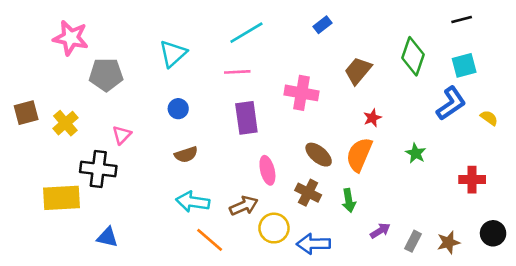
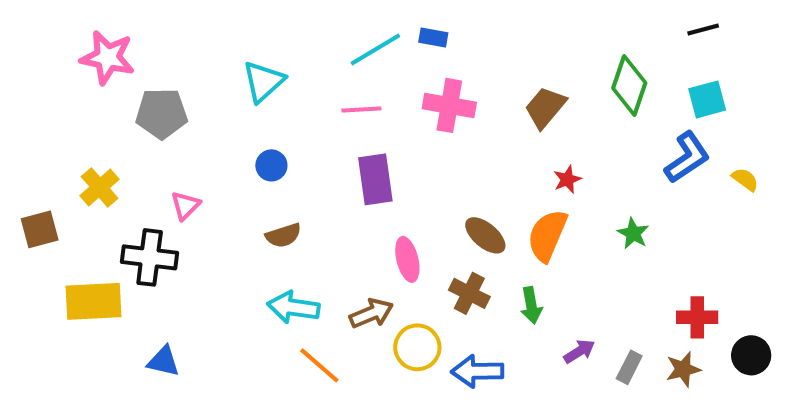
blue rectangle: (323, 25) -> (433, 38), moved, turned 48
pink cross: (302, 93) -> (449, 105), moved
brown square: (26, 113) -> (40, 229), moved
red cross: (472, 180) -> (697, 317), moved

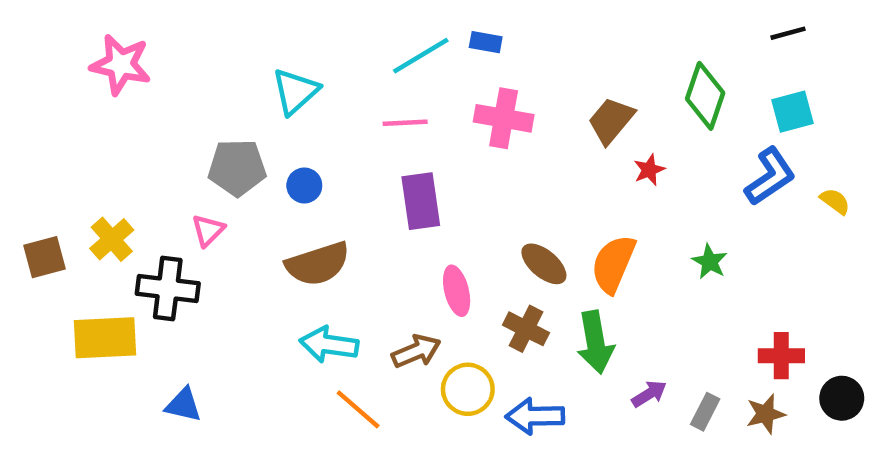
gray pentagon: (161, 113) -> (237, 168), moved
red star: (567, 179) -> (649, 170), moved
yellow cross: (100, 187) -> (112, 239), moved
brown semicircle: (283, 235) -> (318, 264), size x1.6
green arrow: (531, 305) -> (595, 342), size x1.5

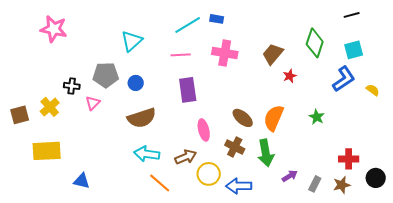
black cross: (168, 288) -> (72, 86), moved, size x0.6

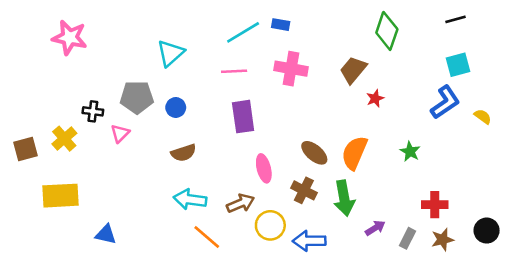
green diamond: (315, 43) -> (387, 31), moved
brown semicircle: (142, 118) -> (184, 153), size x0.7
red cross: (349, 159) -> (435, 205), moved

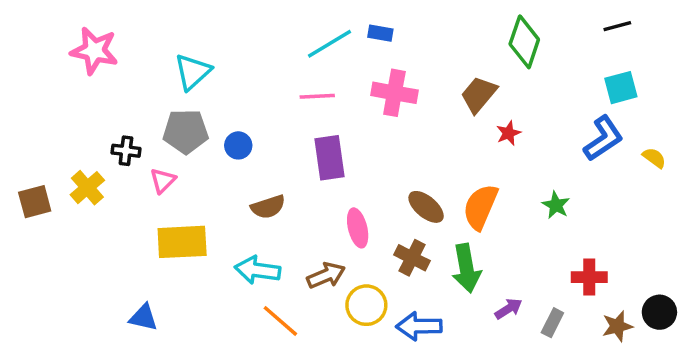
cyan triangle: (171, 53) -> (193, 72), moved
brown semicircle: (184, 153) -> (268, 207), moved
yellow rectangle: (60, 196) -> (182, 242), moved
brown star: (443, 240) -> (617, 326), moved

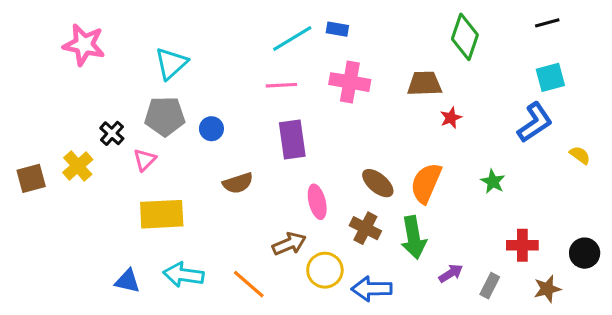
brown trapezoid: (479, 95) -> (424, 84), turned 48
black cross: (126, 151) -> (112, 133), turned 35
yellow semicircle: (654, 158) -> (580, 155), moved
cyan arrow: (258, 270) -> (183, 275), moved
black circle: (659, 312) -> (585, 253), moved

